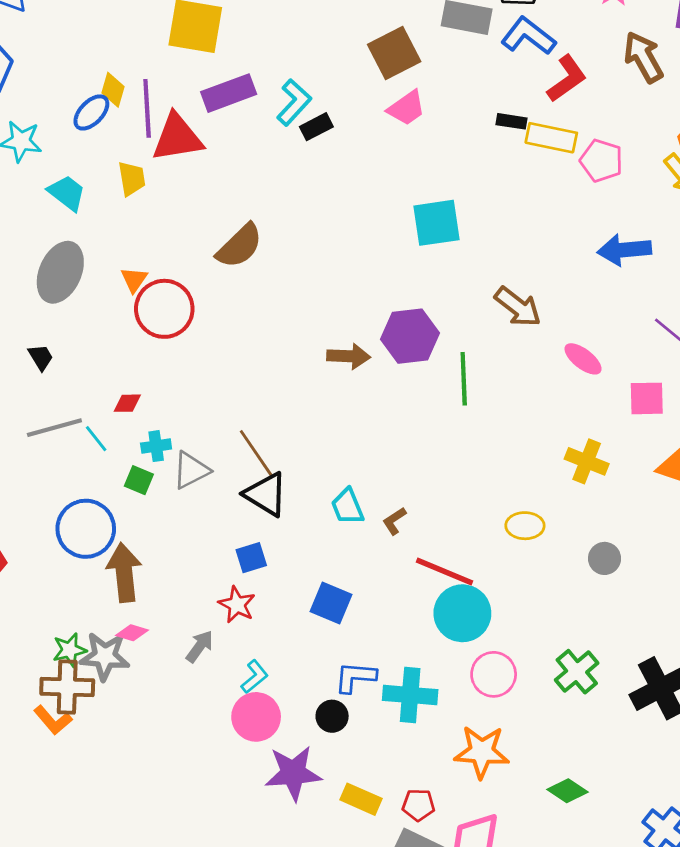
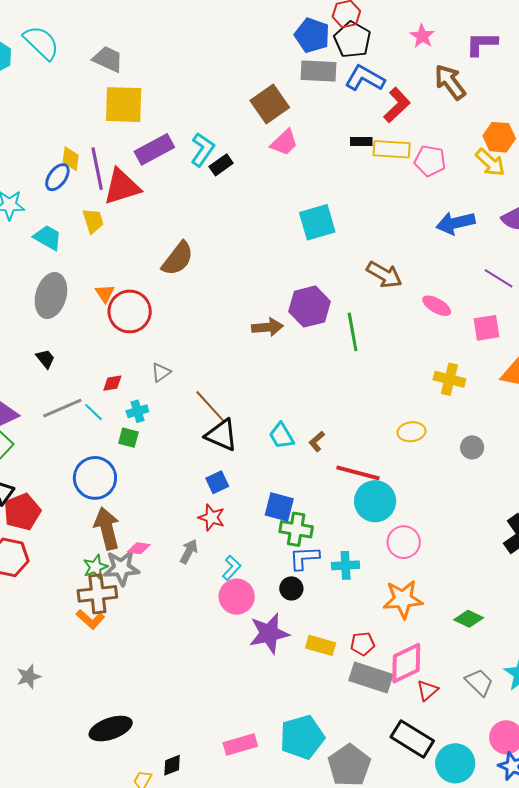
gray triangle: (191, 470) -> (161, 372), moved, size x0.7
brown arrow: (124, 573) -> (107, 529), moved
green cross: (577, 672) -> (296, 529), moved, turned -32
cyan cross: (410, 695) -> (346, 565), size x0.7

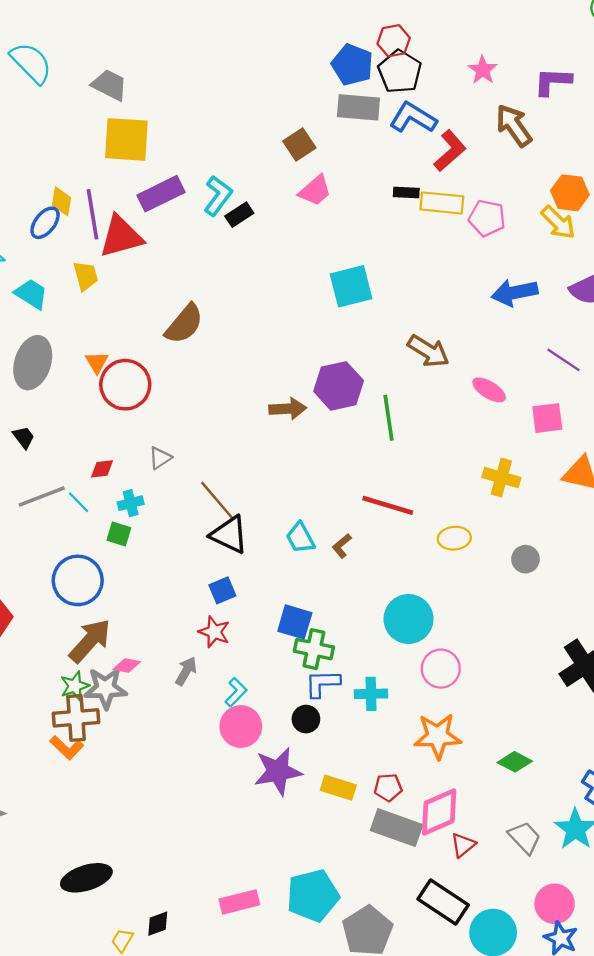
brown square: (270, 104) -> (299, 144), size x0.7
red line: (358, 473) -> (388, 505), moved
brown arrow: (107, 529) -> (90, 641), turned 54

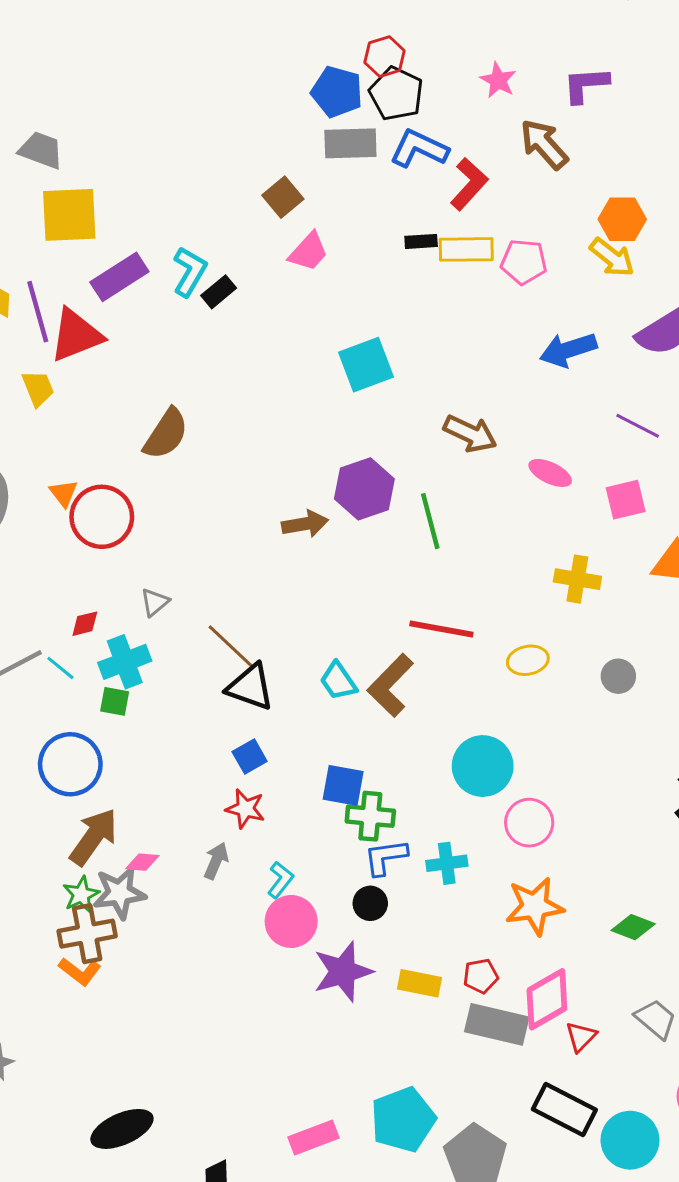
cyan cross: (131, 503) -> (125, 662), size x1.6
brown L-shape: (342, 546) -> (390, 685), size x2.0

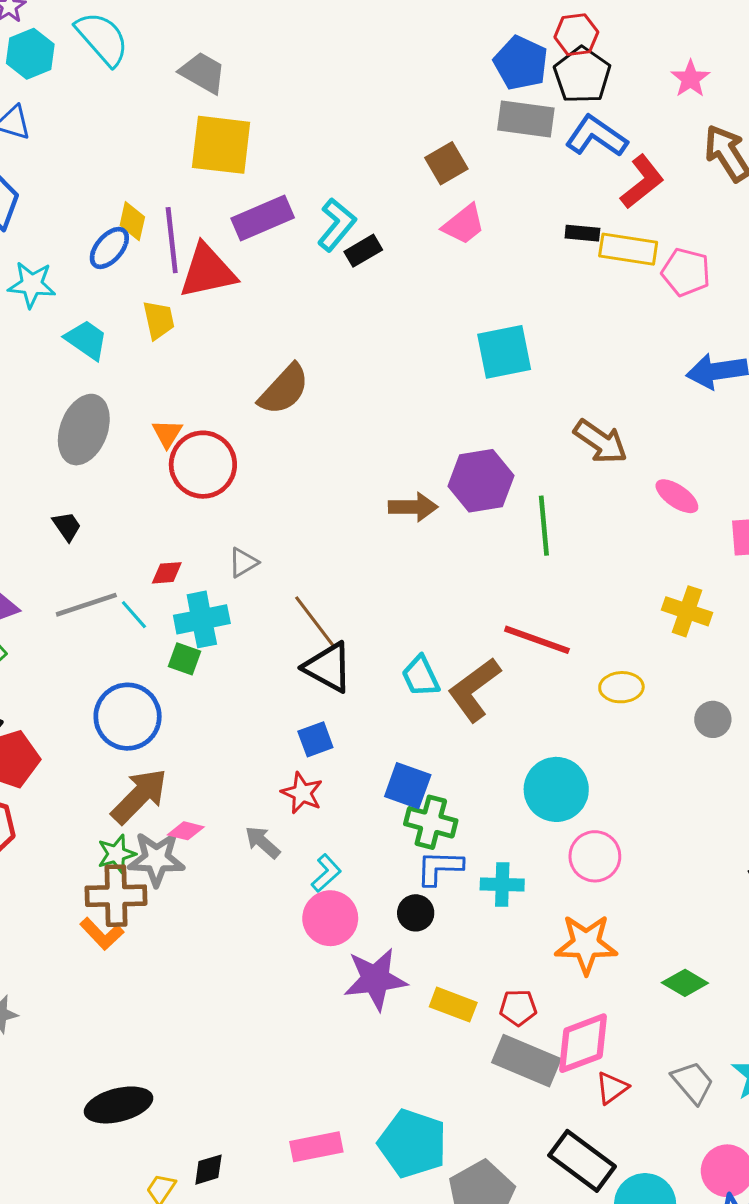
gray arrow: (216, 861) -> (263, 842), turned -81
cyan pentagon: (403, 1120) -> (413, 1144), turned 30

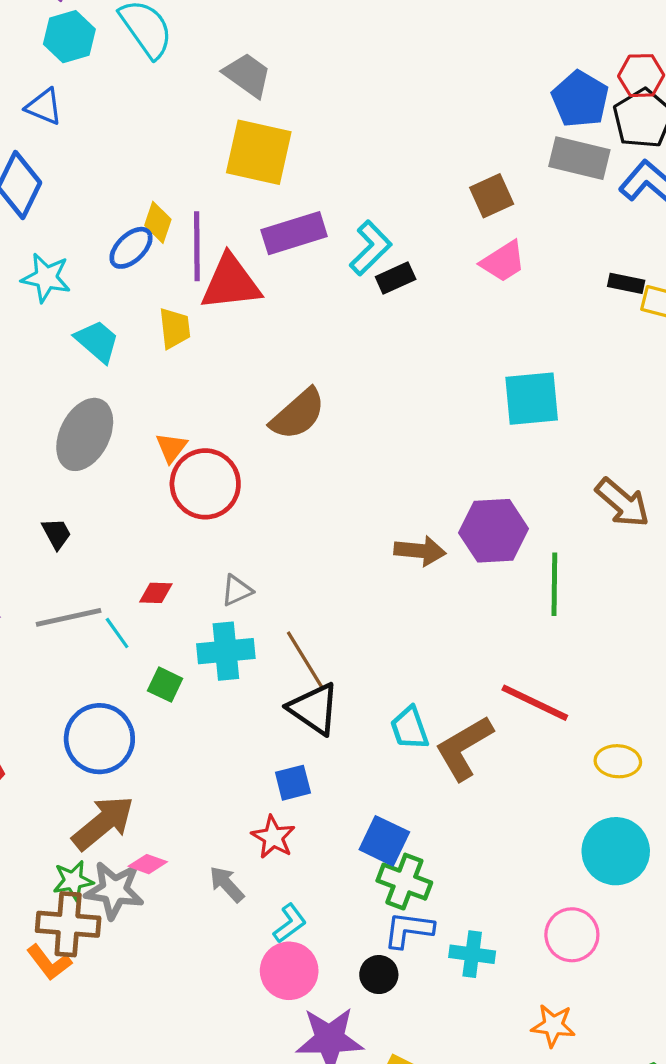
cyan cross: (202, 619) -> (226, 651), moved
cyan circle: (556, 789) -> (616, 851), moved
orange star: (586, 944) -> (553, 1026), size x0.7

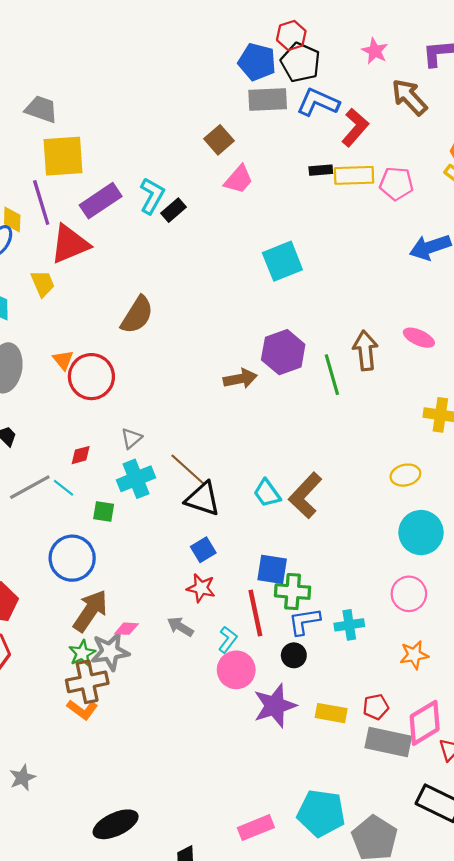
purple line: (197, 246) -> (41, 202), moved
brown arrow: (622, 503) -> (365, 350), moved, turned -120
red line: (535, 703) -> (255, 613), moved, turned 69

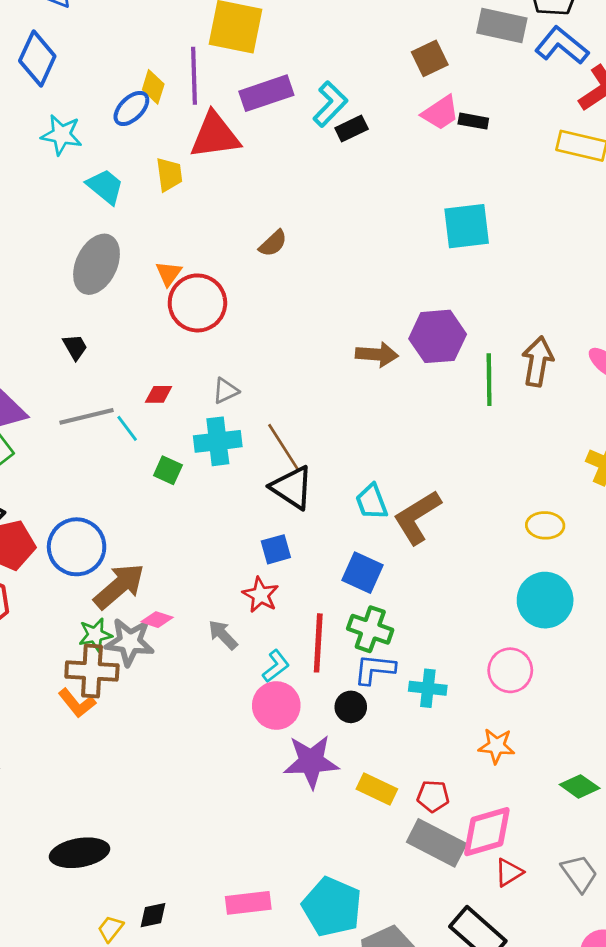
black rectangle: (321, 170) -> (473, 121), moved
brown semicircle: (137, 315) -> (273, 243), size x0.6
blue circle: (72, 558) -> (77, 547), moved
blue square: (272, 569) -> (363, 573), moved

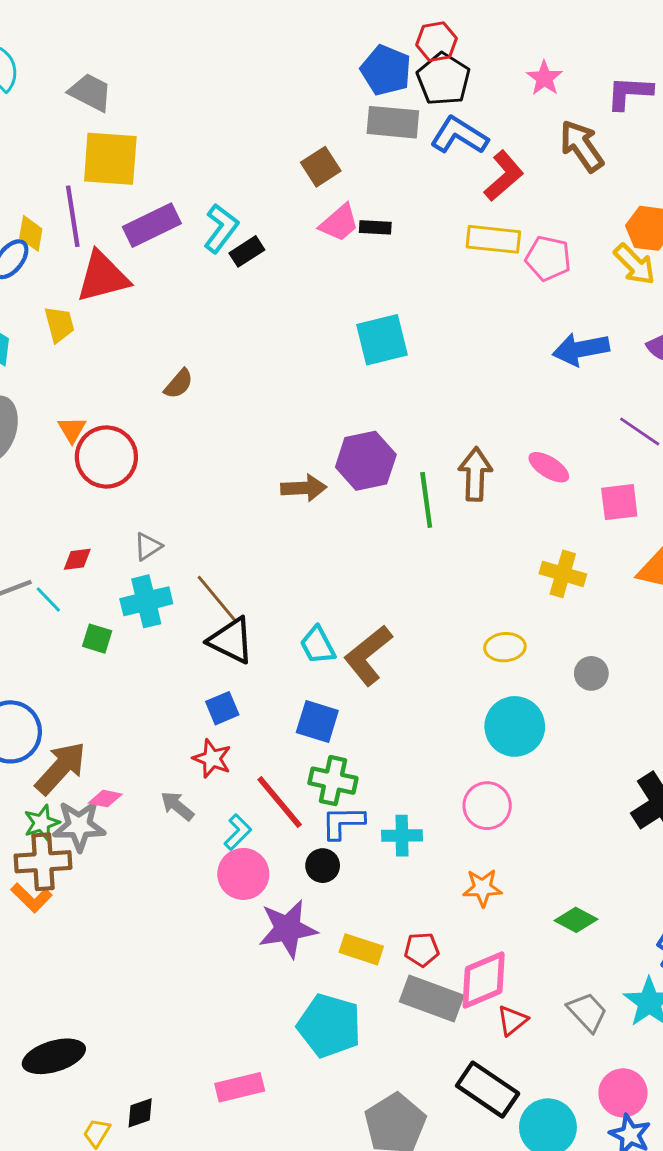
red line: (318, 643) -> (280, 802), turned -36
cyan pentagon: (332, 907) -> (329, 1026), moved

